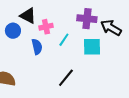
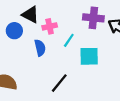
cyan square: (92, 47) -> (89, 56), moved
black line: (66, 78) -> (59, 83), moved

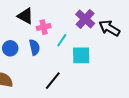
purple cross: (93, 18) -> (85, 19), turned 36
blue circle: (14, 31) -> (10, 48), moved

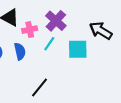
purple cross: (85, 19) -> (56, 21), moved
cyan square: (81, 55) -> (78, 49), moved

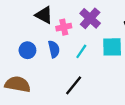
cyan line: (49, 44) -> (81, 51), moved

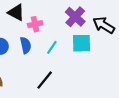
purple cross: (90, 18) -> (75, 17), moved

